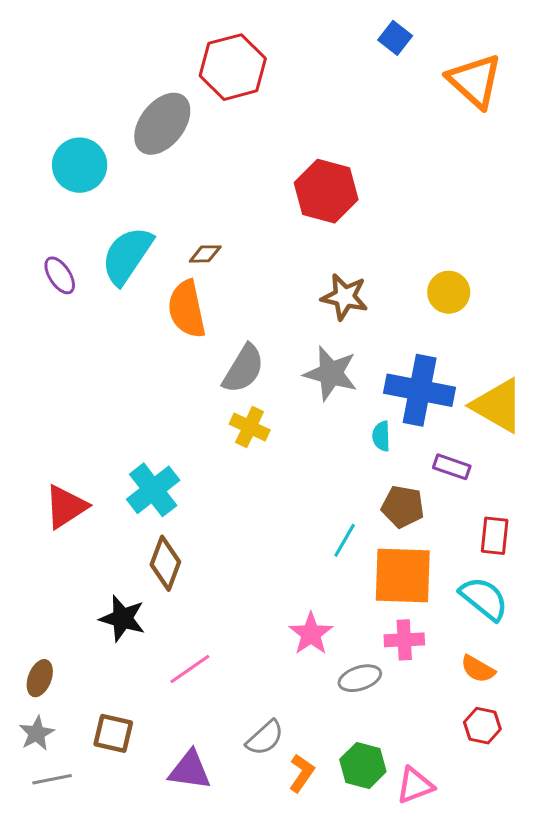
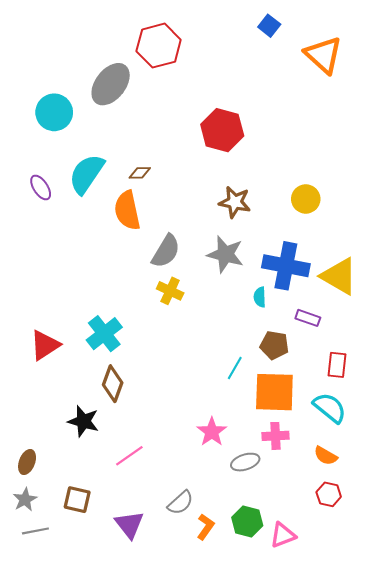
purple triangle: (190, 770) -> (129, 525), turned 44

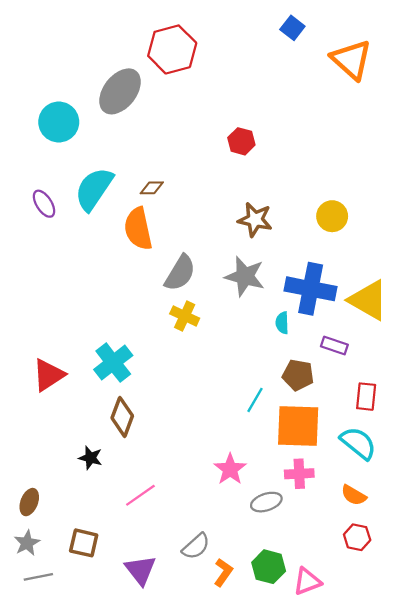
red hexagon: (222, 130) -> (241, 141), size x0.6
black star: (83, 421) -> (90, 458), size x0.7

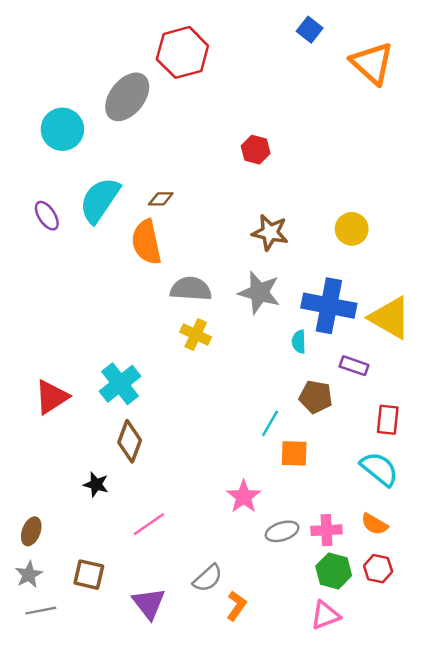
gray semicircle: (180, 273) -> (191, 289), turned -117
orange square: (298, 426) -> (294, 453), moved, size x0.6
pink cross: (299, 474) -> (326, 530), moved
green hexagon: (269, 567) -> (334, 571), moved

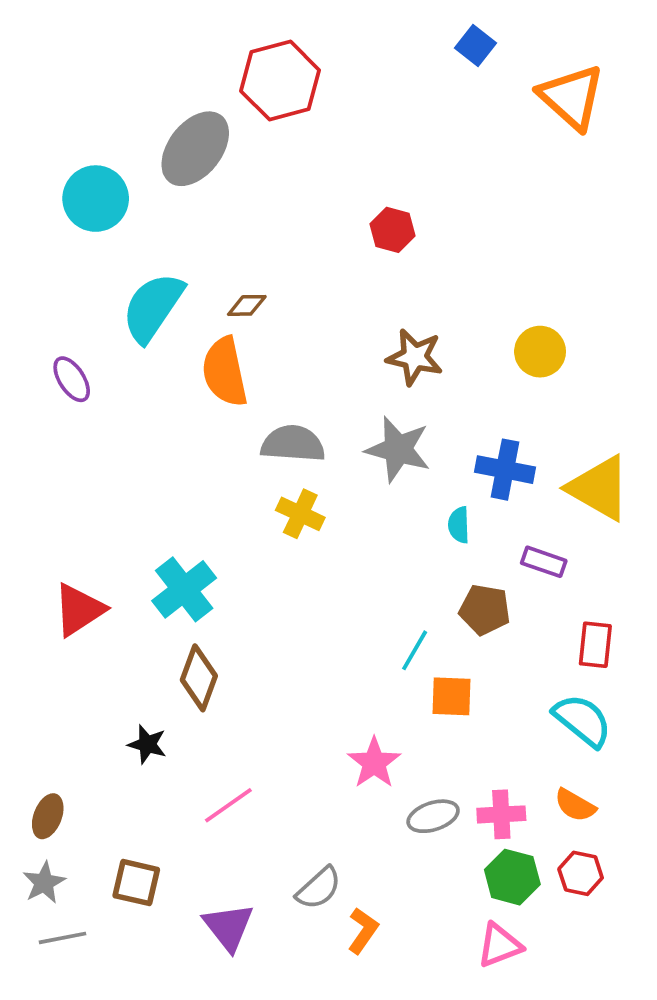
purple ellipse: (47, 216) -> (72, 379), moved
blue cross: (329, 306) -> (505, 470), size x0.7

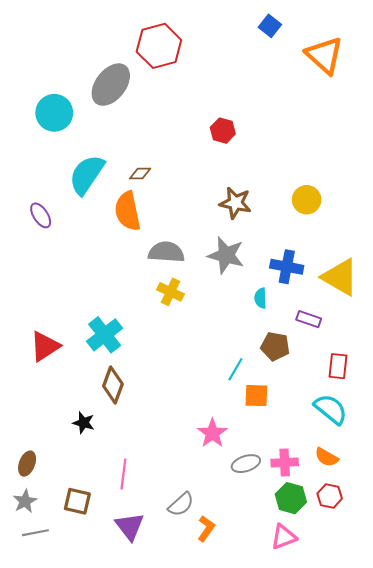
pink line: (228, 805) -> (123, 474), moved, turned -48

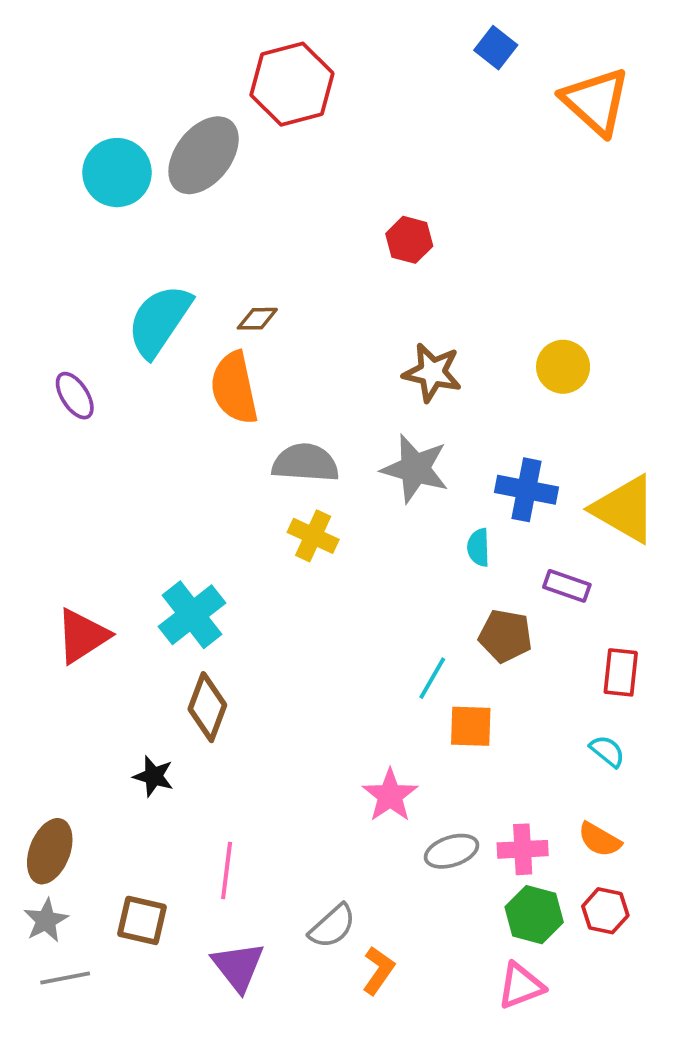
cyan circle: (54, 113) -> (117, 173), moved
cyan semicircle: (331, 409) -> (607, 751), size x0.6
brown ellipse: (27, 464) -> (50, 851), size x1.4

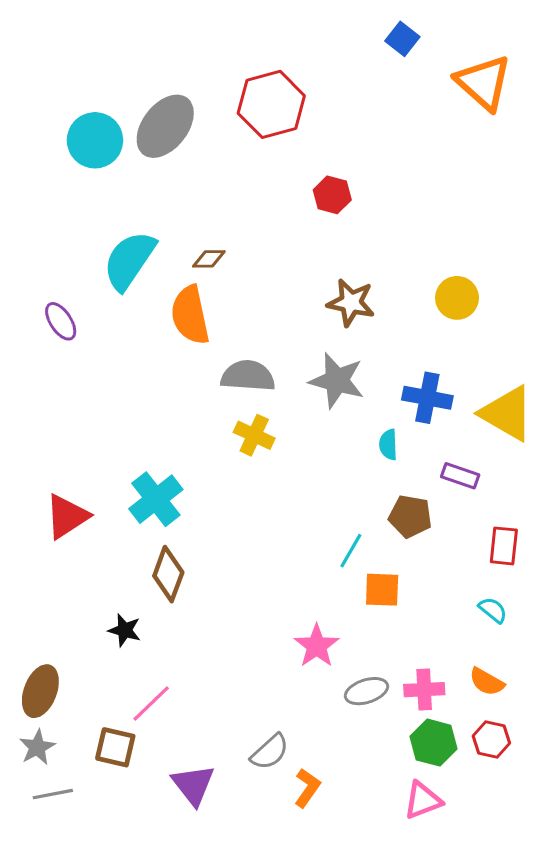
red hexagon: (292, 84) -> (271, 104), moved
pink line: (227, 870) -> (151, 704), moved, turned 39

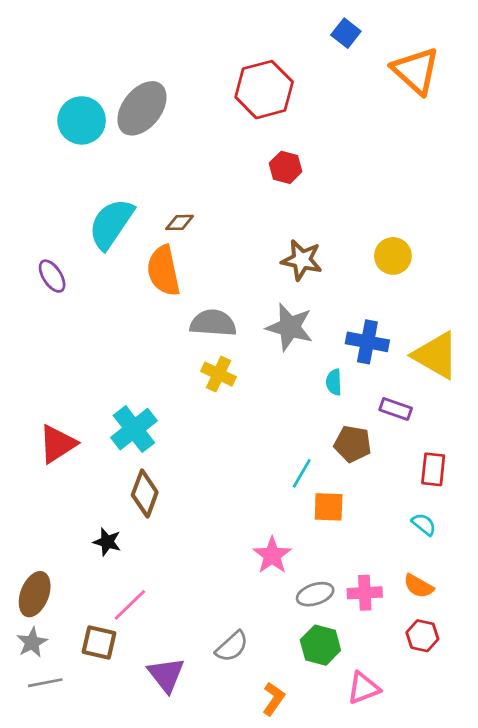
red hexagon: (271, 104) -> (264, 90), moved
green hexagon: (434, 743) -> (320, 645), moved
orange L-shape: (307, 788) -> (274, 699), moved

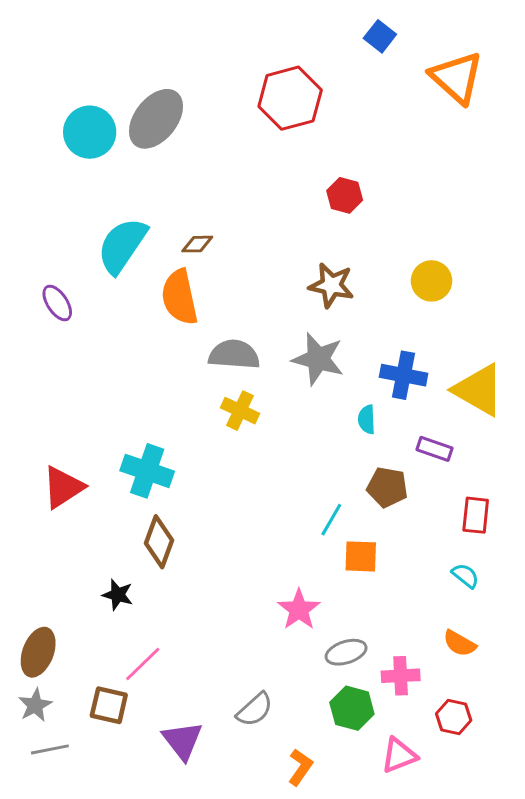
red hexagon: (286, 167) -> (345, 195), moved
cyan cross: (134, 429) -> (147, 471), turned -33
pink cross: (365, 593) -> (401, 676), moved
red hexagon: (422, 636) -> (454, 717), moved

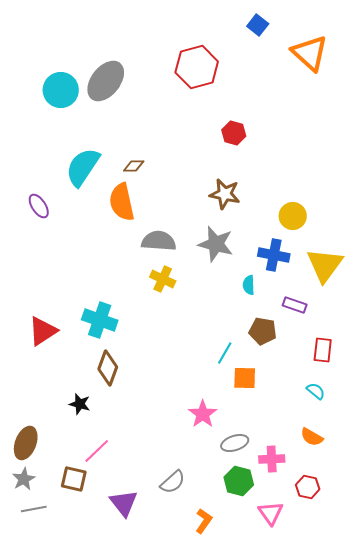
yellow circle: (432, 281) -> (293, 216), moved
yellow triangle: (479, 390) -> (325, 265), turned 36
pink triangle: (399, 755) -> (271, 513), turned -44

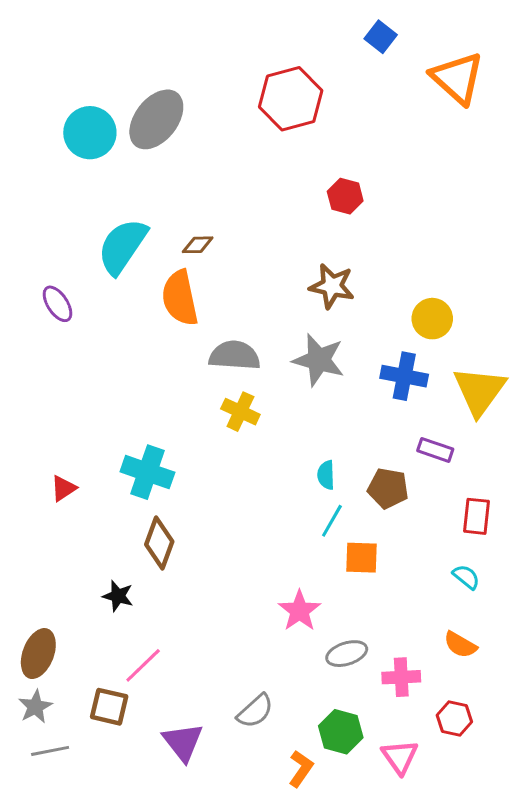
cyan semicircle: (249, 285) -> (326, 475), moved
red triangle: (43, 331) -> (63, 488), size x0.6
green hexagon: (239, 481) -> (341, 732), moved

